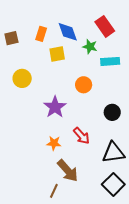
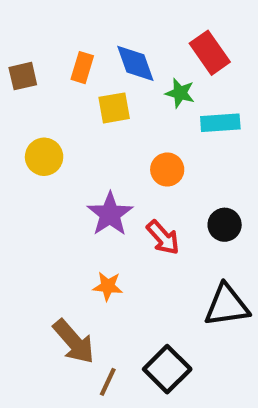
red arrow: (81, 136) -> (163, 237), moved
brown arrow: (68, 171) -> (74, 342), moved
black square: (113, 184) -> (167, 369), moved

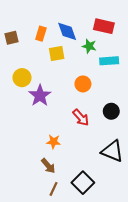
red rectangle: (210, 53) -> (104, 26), turned -42
purple star: (110, 214) -> (40, 95), moved
black triangle: (227, 305) -> (112, 151), turned 30
brown arrow: (74, 342) -> (48, 166), moved, size x0.7

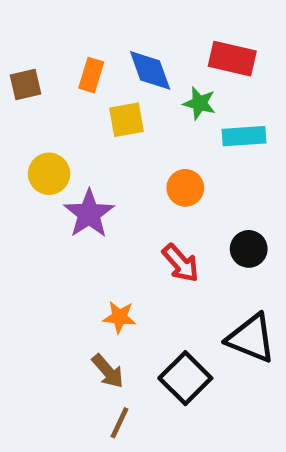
black square: (83, 183) -> (185, 378), moved

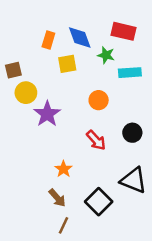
brown square: (26, 84) -> (13, 70), moved
orange star: (120, 317) -> (63, 169), turned 30

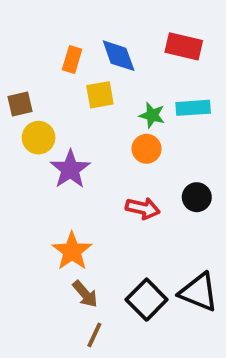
green star: (106, 55) -> (152, 115), moved
red arrow: (96, 140) -> (143, 208), turned -35
orange star: (63, 169) -> (72, 251), moved, size x1.5
black triangle: (134, 180) -> (199, 292), moved

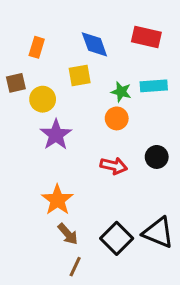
orange rectangle: (72, 59) -> (37, 47), moved
yellow circle: (39, 138) -> (43, 99), moved

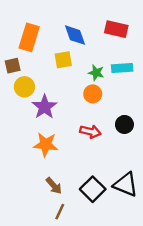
orange rectangle: (37, 47) -> (29, 37), size x1.6
yellow circle: (43, 99) -> (24, 87), moved
orange star: (57, 200) -> (46, 144), moved, turned -30

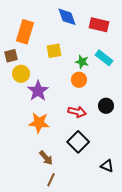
blue diamond: (75, 35) -> (67, 17), moved
cyan rectangle: (122, 68) -> (104, 58), turned 42
black triangle: (126, 185) -> (107, 166), moved, size x0.6
black square: (93, 189) -> (78, 142), moved

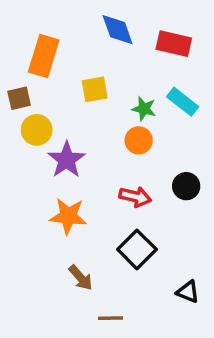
brown line: (51, 180) -> (111, 318), moved, turned 64

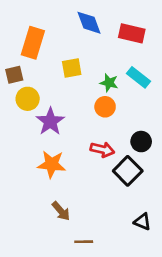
black square: (137, 249) -> (128, 171), moved

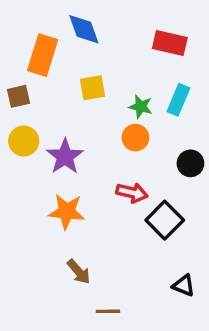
blue diamond: (89, 23) -> (84, 29), moved
cyan rectangle: (138, 77) -> (178, 100), turned 75
yellow circle: (28, 99) -> (24, 141), moved
black circle: (141, 142) -> (190, 163), moved

